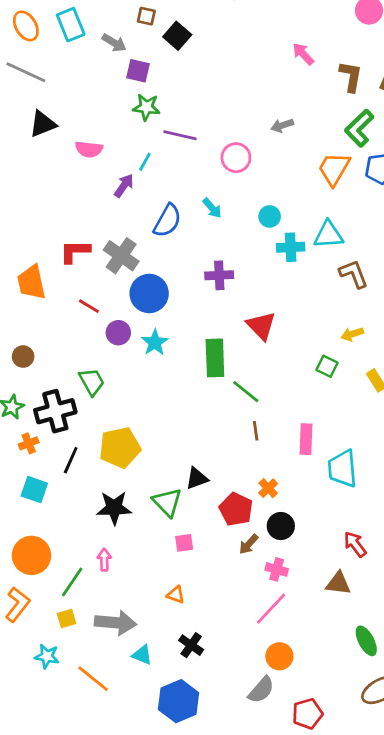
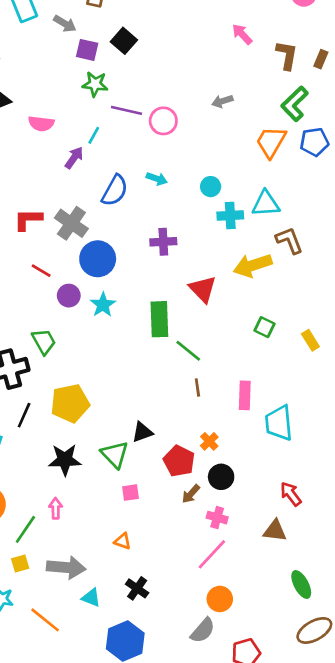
black square: (177, 36) -> (124, 41), moved
pink circle: (236, 158) -> (163, 121), moved
cyan arrow: (212, 208) -> (157, 179), turned -30
yellow arrow: (352, 334) -> (253, 265), moved, size x1.8

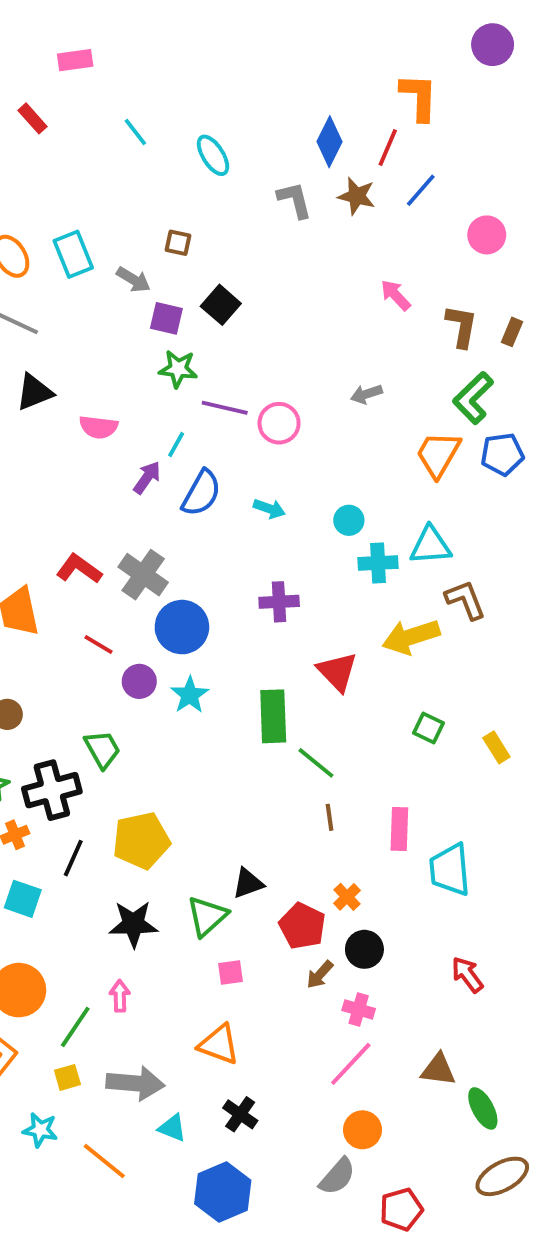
blue semicircle: (115, 190) -> (201, 493), moved
red L-shape: (28, 219) -> (79, 569), turned 36
green triangle: (115, 454) -> (207, 916), turned 32
brown triangle: (275, 531) -> (438, 1070), moved
orange triangle: (123, 541) -> (219, 1044), size x1.6

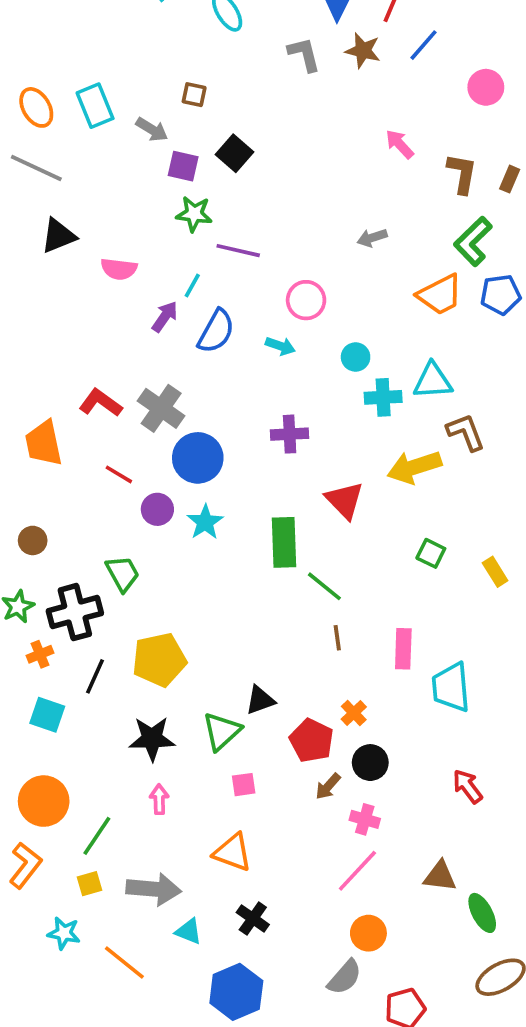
pink circle: (279, 423) -> (306, 300), moved
orange trapezoid: (438, 454) -> (440, 295), turned -147
pink arrow: (120, 996) -> (159, 799), moved

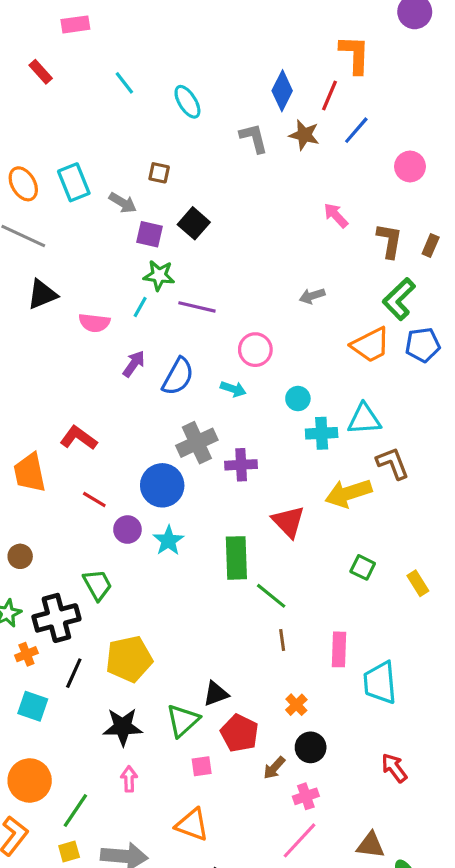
cyan line: (192, 285) -> (140, 307), moved
gray cross: (161, 408) -> (197, 443), moved, turned 30
red pentagon: (312, 740) -> (240, 733), moved
pink cross: (365, 819) -> (306, 796), turned -35

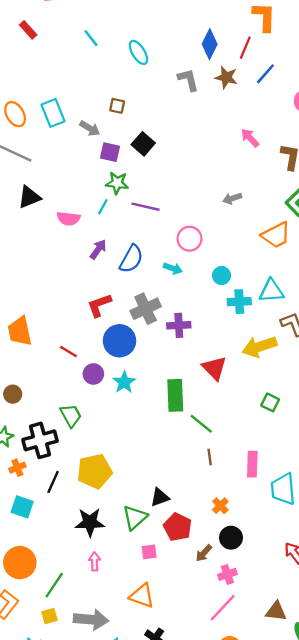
red L-shape: (79, 438) -> (99, 305), moved, turned -56

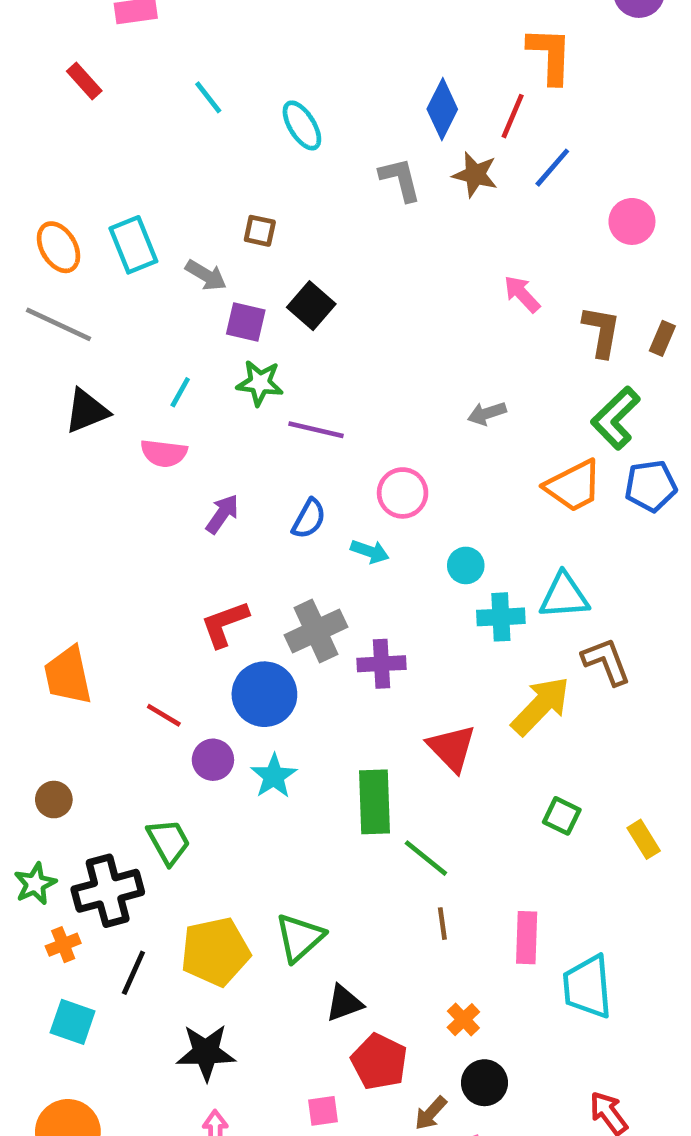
cyan line: (103, 207) -> (180, 392), moved
blue semicircle: (131, 259) -> (309, 519), moved, size x0.7
yellow arrow: (259, 347) -> (541, 706), turned 152
green triangle: (135, 518) -> (300, 938), moved

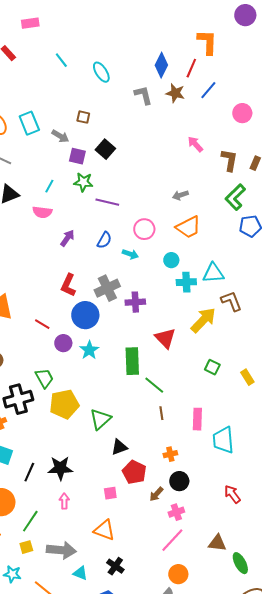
orange trapezoid: (573, 486) -> (188, 227), moved
red L-shape: (225, 624) -> (68, 285), turned -45
yellow pentagon: (215, 952) -> (64, 404), moved
black line: (133, 973) -> (29, 472), moved
orange cross: (463, 1020) -> (170, 454), turned 32

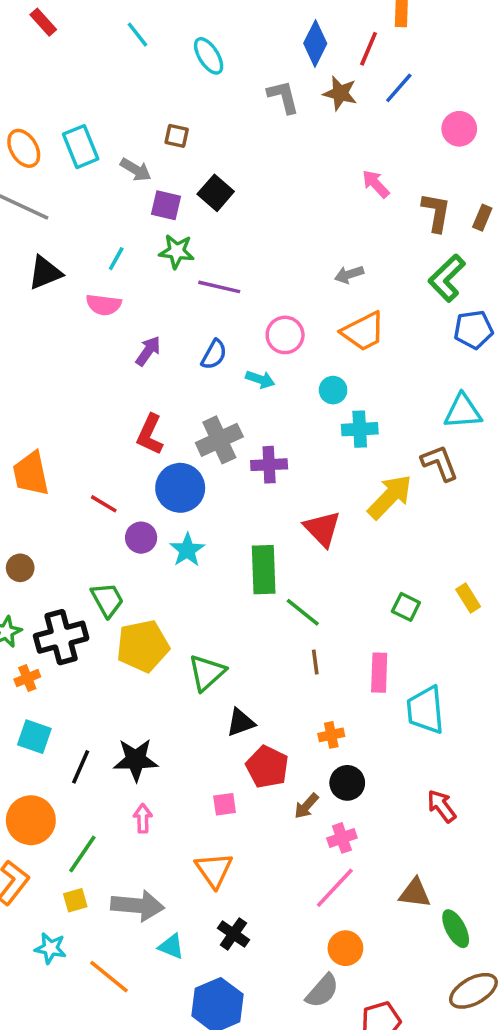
cyan triangle: (213, 273) -> (463, 411), moved
green square: (212, 367) -> (406, 607), moved
orange triangle: (104, 530) -> (214, 870), turned 35

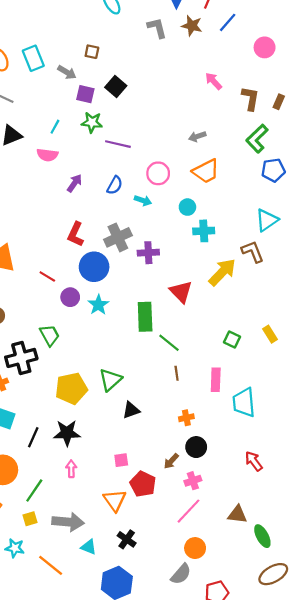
cyan triangle: (463, 411) -> (267, 220), turned -30
yellow pentagon: (143, 646) -> (71, 388), moved
red pentagon: (267, 767) -> (143, 484), moved

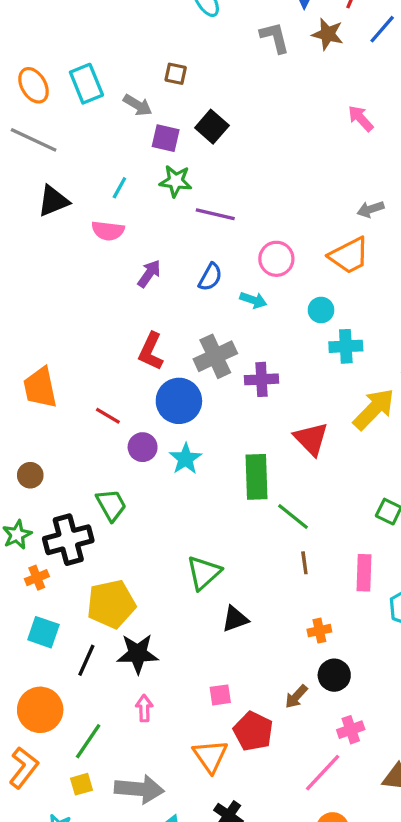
gray arrow: (197, 136) -> (371, 209), moved
yellow pentagon: (71, 388) -> (111, 604), moved
pink cross: (193, 481) -> (351, 730), moved

